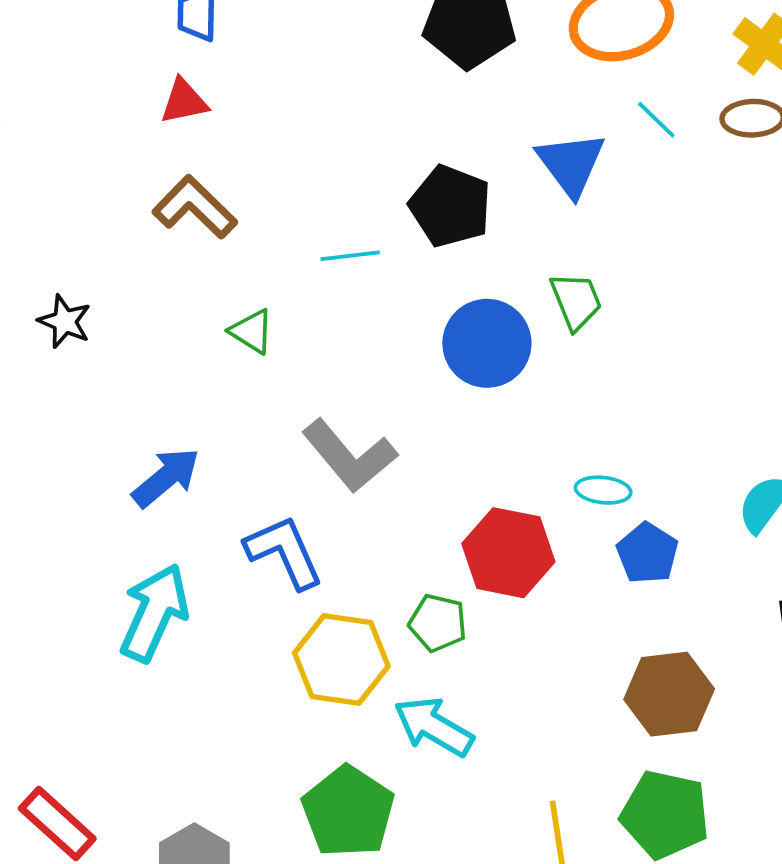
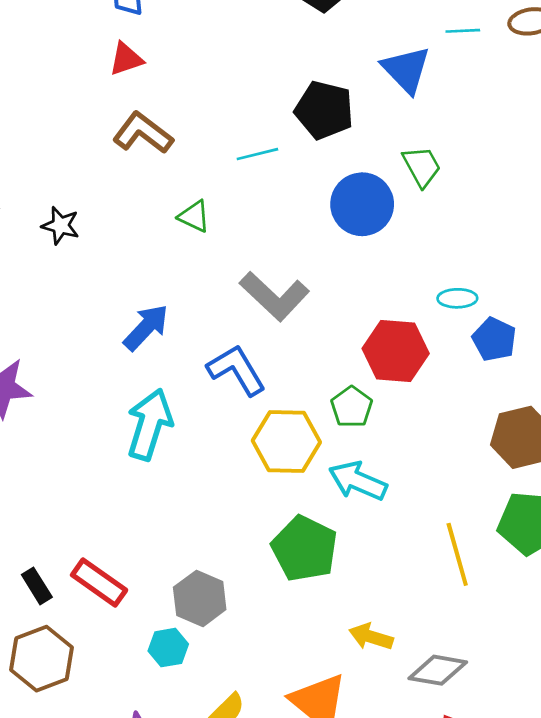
cyan line: (656, 120) -> (463, 31), turned -40
green pentagon: (438, 623) -> (352, 407), turned 30

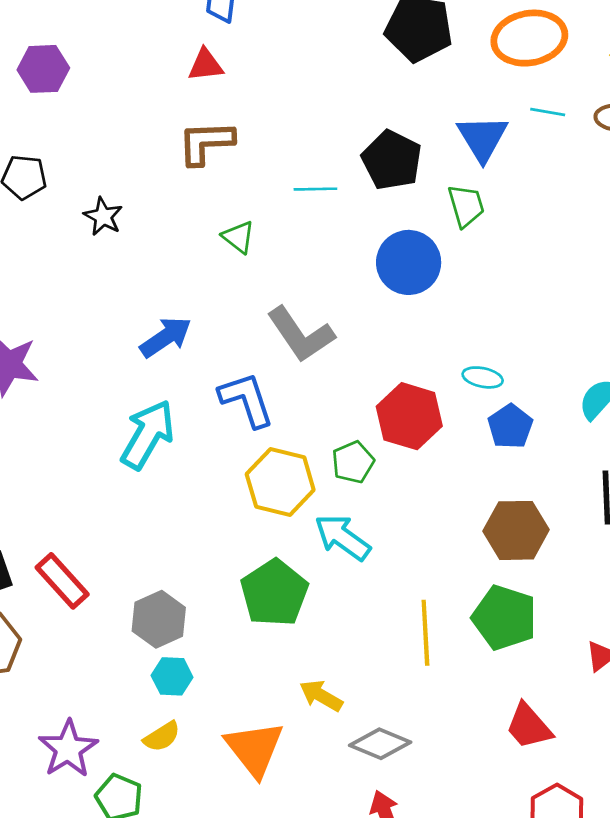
brown L-shape: (143, 133) -> (206, 143), turned -52
green trapezoid: (422, 166) -> (466, 206), moved
cyan hexagon: (168, 648) -> (172, 676), moved

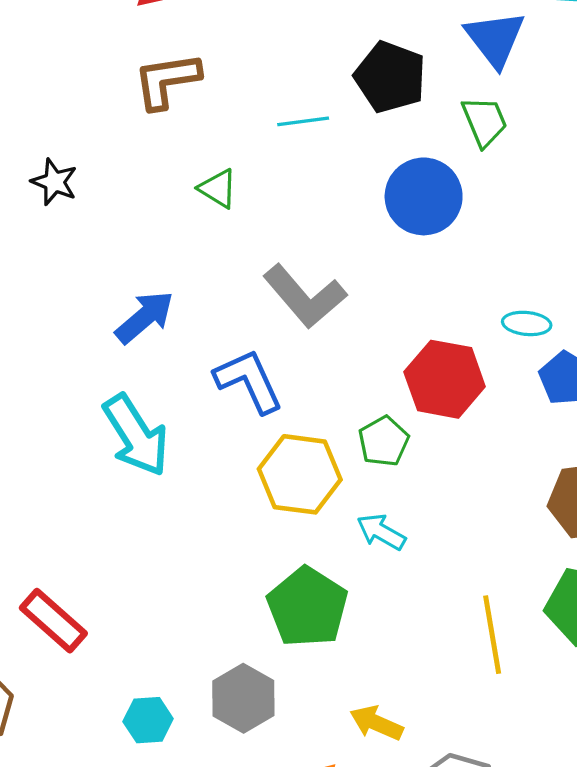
cyan arrow: (148, 435) -> (136, 435), turned 124
cyan arrow: (343, 537) -> (381, 532), size x0.7
gray hexagon: (159, 619) -> (243, 698), moved
cyan hexagon: (172, 676) -> (148, 720), moved

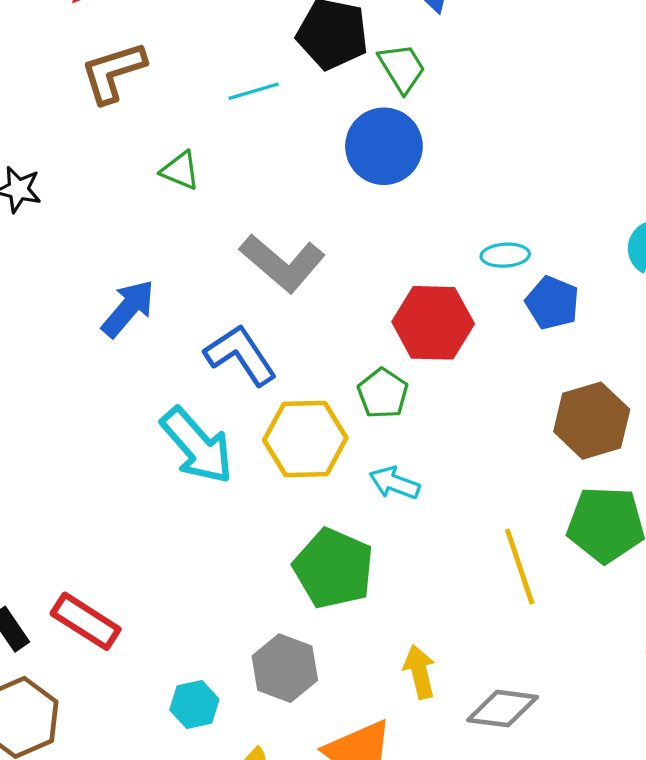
green trapezoid: (484, 121) -> (402, 68), moved
cyan arrow: (136, 435) -> (197, 446), moved
yellow arrow: (376, 723) -> (420, 672), turned 62

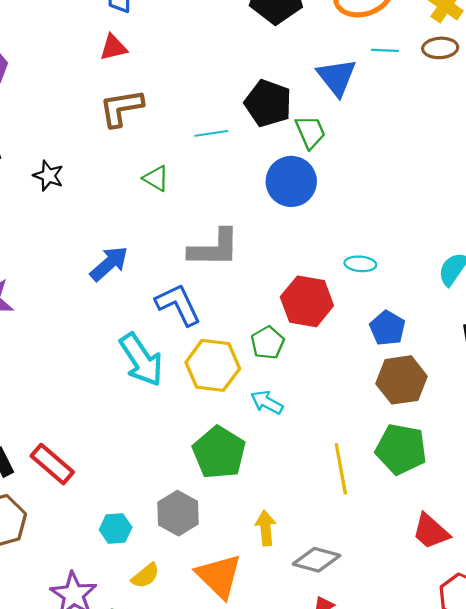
gray L-shape: (282, 263) -> (214, 248), turned -48
blue pentagon: (552, 303) -> (387, 328), moved

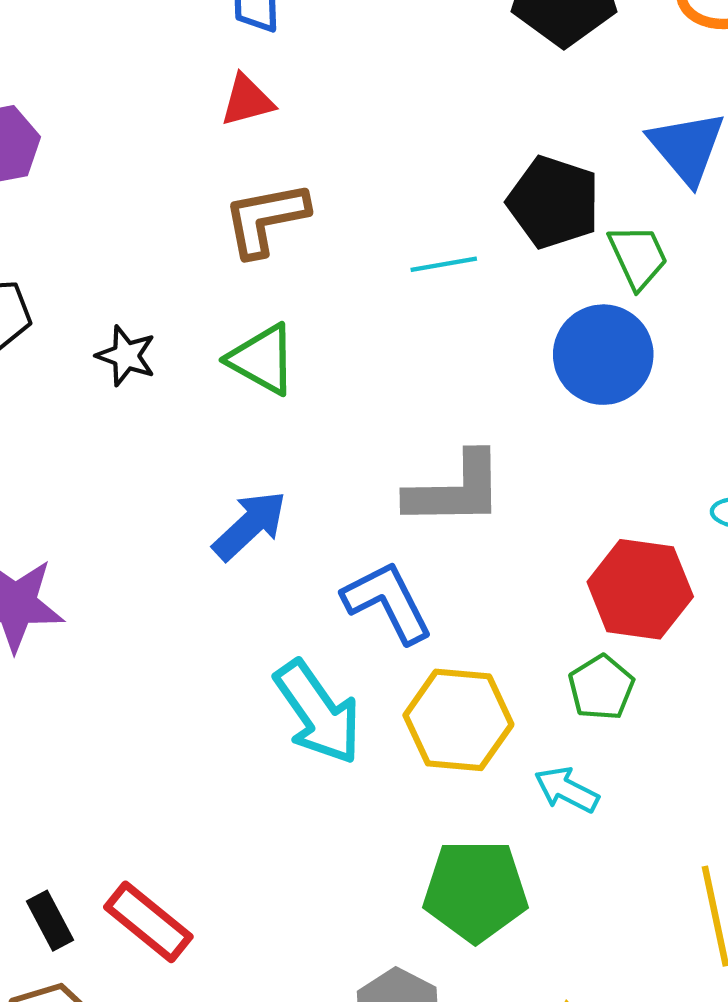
green triangle: (156, 178) -> (262, 359), moved, size x1.4
green pentagon: (268, 343) -> (601, 688), moved
green pentagon: (219, 453) -> (475, 891), turned -30

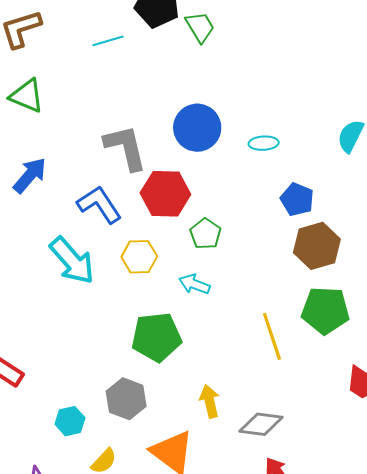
blue circle: (603, 355) -> (197, 128), moved
gray L-shape: (455, 490) -> (125, 148), turned -96
red hexagon: (640, 589) -> (165, 194), moved
yellow hexagon: (458, 720) -> (139, 257), size x0.7

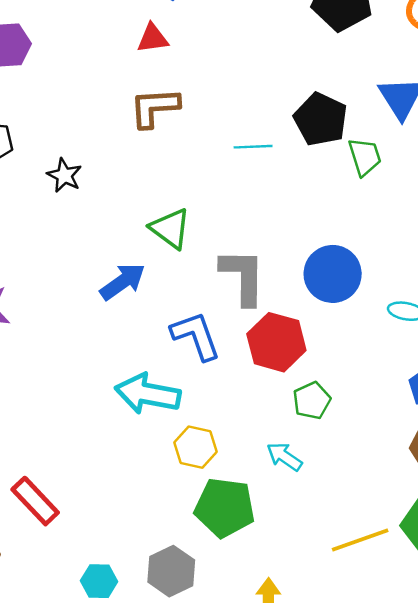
green triangle: (27, 96) -> (170, 228), moved
yellow hexagon: (139, 257) -> (196, 447), moved
cyan arrow: (72, 261) -> (148, 394), turned 128
yellow line: (272, 336) -> (360, 540), turned 75

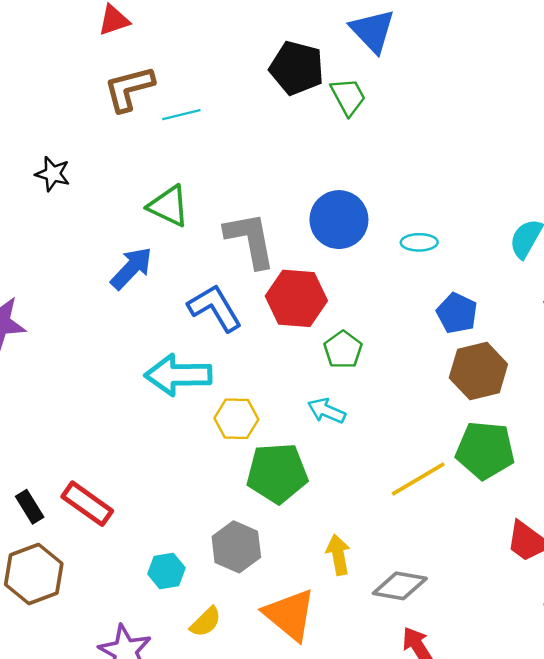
cyan line: (253, 147) -> (181, 115), moved

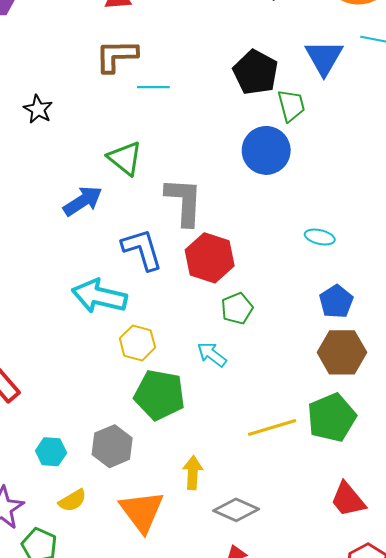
blue circle: (339, 220) -> (266, 150), moved
green pentagon: (485, 450) -> (332, 418), turned 30

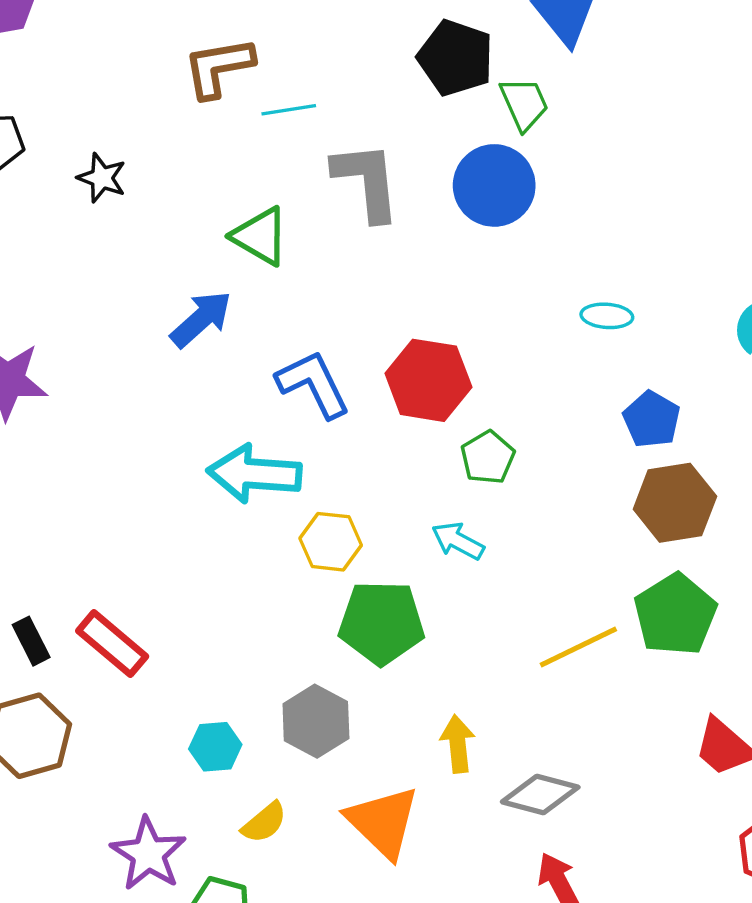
gray L-shape: (184, 201) -> (367, 181), moved

